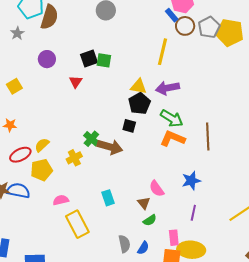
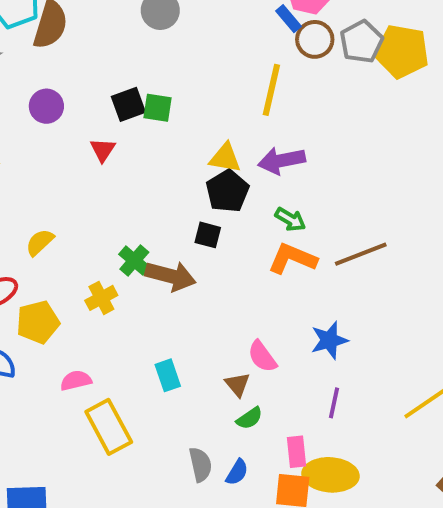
green arrow: (172, 118) -> (290, 219), size x0.7
brown line: (208, 136) -> (361, 254), turned 72
yellow semicircle: (42, 145) -> (40, 242), moved

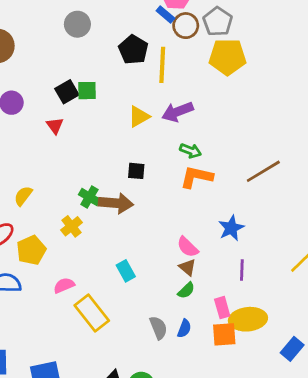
yellow pentagon: (402, 51) -> (227, 57), moved
yellow triangle: (225, 158) -> (139, 117), turned -30
black pentagon: (227, 191) -> (133, 50), moved
brown line: (361, 254) -> (263, 171), moved
brown triangle: (237, 385) -> (187, 267), moved

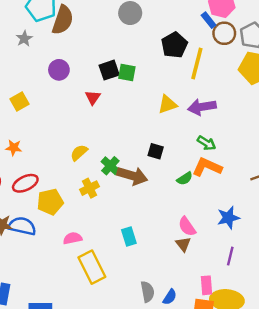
yellow semicircle: (23, 196) -> (79, 153), moved
green semicircle: (186, 290) -> (185, 179), moved

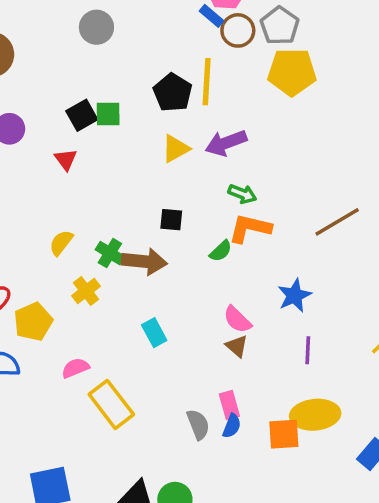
black pentagon: (174, 45) -> (173, 93), moved
cyan rectangle: (129, 236) -> (154, 333), moved
pink rectangle: (207, 285) -> (229, 405), moved

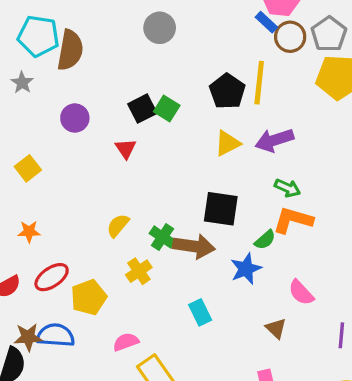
green square: (108, 114) -> (167, 108), turned 30
black square: (171, 220) -> (221, 209), size x1.6
blue star: (294, 295) -> (246, 269), moved
pink semicircle: (237, 320) -> (301, 293), moved

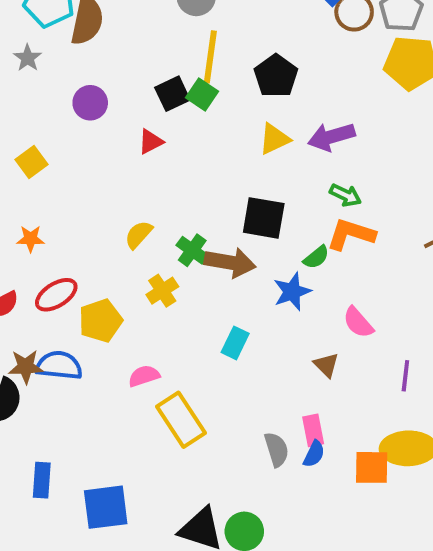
yellow line: (259, 83) -> (210, 57), moved
red triangle: (126, 149) -> (151, 142), turned 35
cyan rectangle: (200, 312) -> (235, 343), turned 50

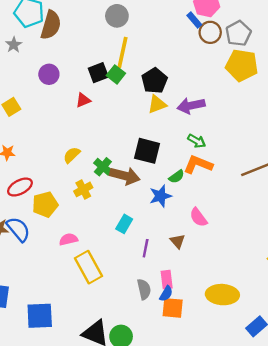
black pentagon: (276, 76) -> (154, 81), moved
blue semicircle: (59, 365) -> (18, 229), turned 40
purple line: (405, 376) -> (146, 248), moved
orange square: (372, 467) -> (173, 308), moved

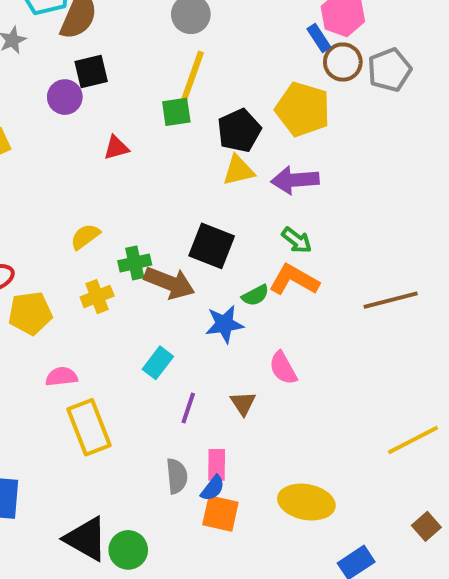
yellow pentagon: (242, 65) -> (303, 109), moved
black square: (98, 73) -> (91, 71), moved
green square: (116, 74) -> (176, 112), turned 36
green cross: (103, 167) -> (135, 263), turned 30

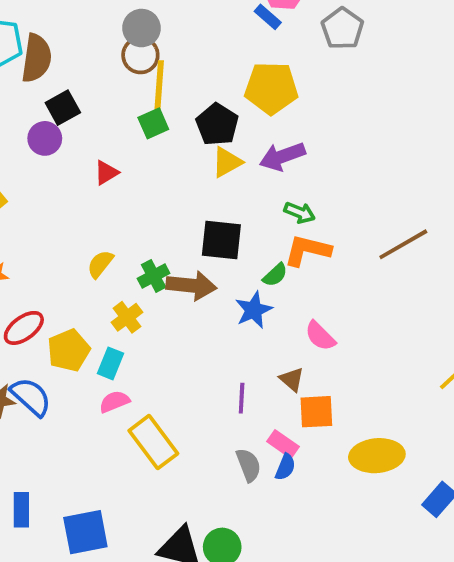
brown circle: (343, 62) -> (140, 55), moved
cyan rectangle: (158, 363) -> (111, 363), moved
pink rectangle: (217, 465) -> (283, 444), turned -40
orange square: (220, 514) -> (316, 412), moved

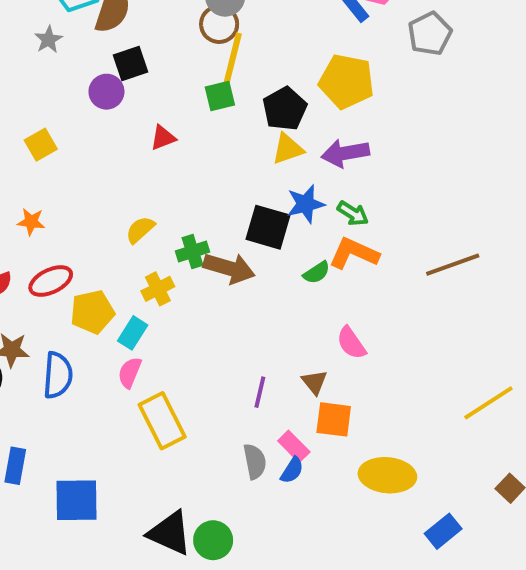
blue star: (254, 310) -> (306, 204), moved
blue semicircle: (31, 397) -> (58, 375), moved, turned 42
pink semicircle: (114, 402) -> (130, 373), turned -56

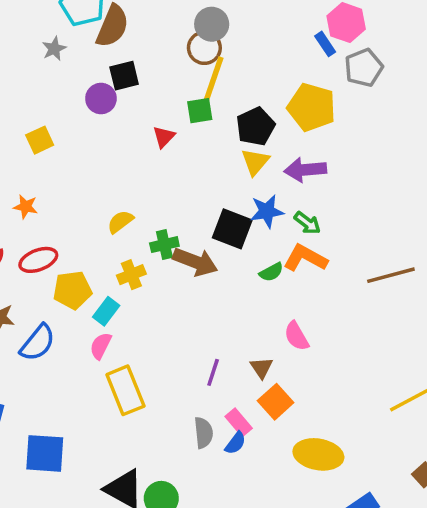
gray pentagon: (430, 34) -> (364, 68), moved
red triangle: (163, 138) -> (164, 137), moved, turned -30
yellow triangle: (288, 149) -> (255, 162), turned -36
blue semicircle: (58, 375) -> (38, 343), turned 30
orange square: (334, 419) -> (276, 402), turned 36

